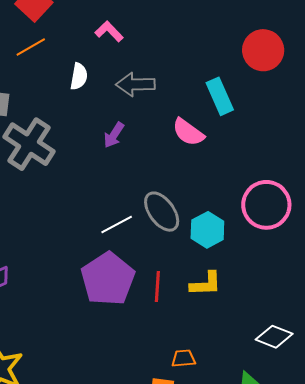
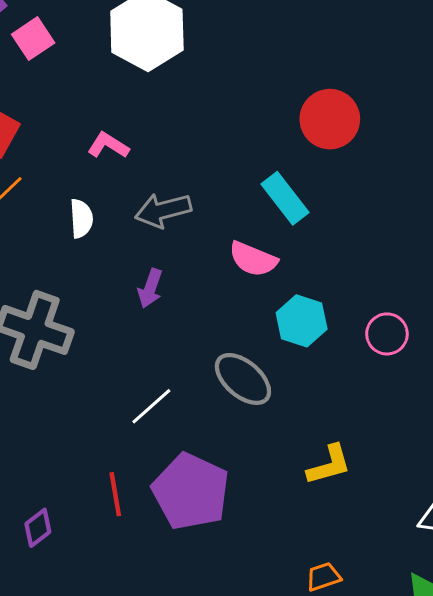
pink circle: (266, 205) -> (387, 334), size x0.6
white line: (117, 224) -> (151, 406), moved
cyan hexagon: (207, 230) -> (302, 321), moved
red line: (157, 286) -> (115, 494), moved

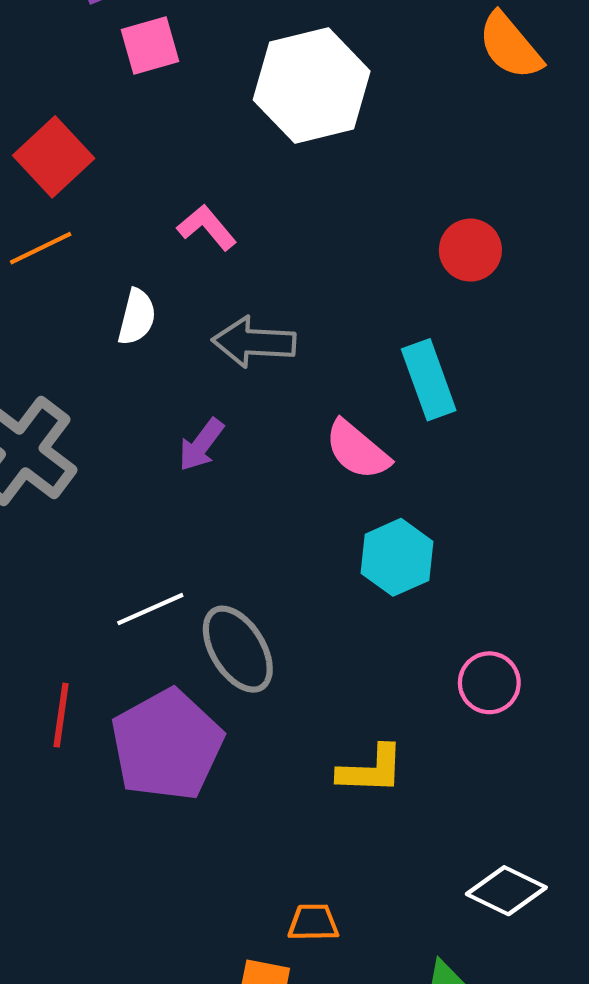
red circle: (330, 119) -> (470, 250), moved, size x0.7
pink circle: (387, 334) -> (489, 683), moved
gray ellipse: (243, 379) -> (238, 649), moved

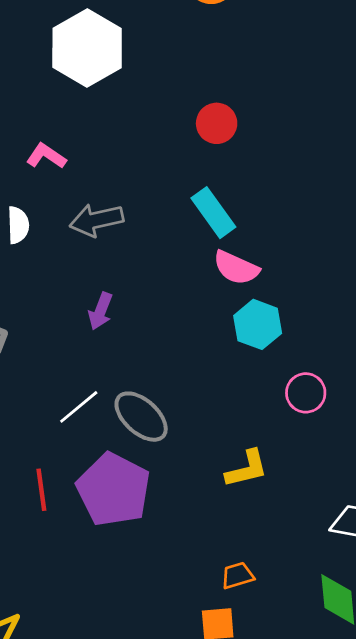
purple arrow: (201, 445) -> (100, 311), moved
pink semicircle: (357, 450) -> (236, 268), moved
cyan hexagon: (397, 557) -> (258, 324), moved

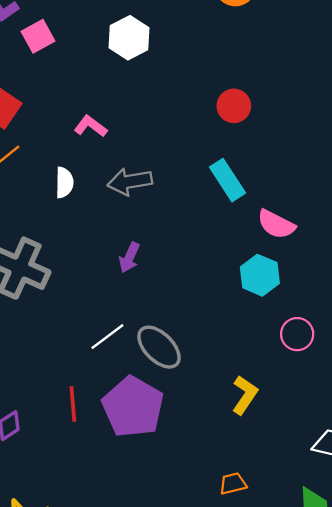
white hexagon: (87, 48) -> (129, 38), size x0.7
pink semicircle: (236, 268) -> (276, 224), moved
yellow L-shape: (247, 469) -> (245, 395), turned -45

